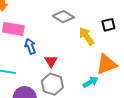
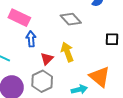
yellow arrow: (87, 36) -> (67, 52), moved
orange triangle: (107, 64) -> (100, 77), turned 45

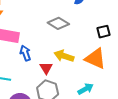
yellow arrow: (67, 52) -> (64, 56), turned -36
orange triangle: (100, 77) -> (95, 59), moved

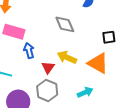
gray diamond: (58, 23) -> (65, 24), turned 30

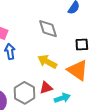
black square: (109, 37) -> (82, 44), moved
red triangle: (48, 67) -> (46, 88), moved, turned 32

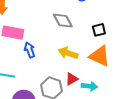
cyan arrow: (62, 98) -> (89, 86), turned 35

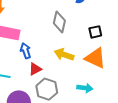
gray diamond: (63, 21) -> (59, 22), turned 40
red triangle: (72, 79) -> (35, 69), moved

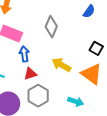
gray diamond: (59, 22) -> (51, 27), moved
black square: (95, 32) -> (96, 48), turned 32

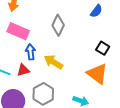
yellow arrow: (61, 65) -> (53, 62), moved
red triangle: (30, 74) -> (23, 70), moved

